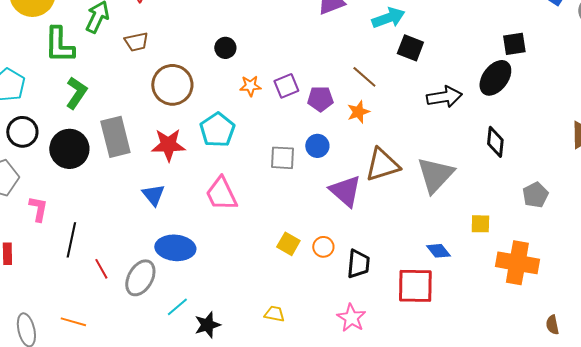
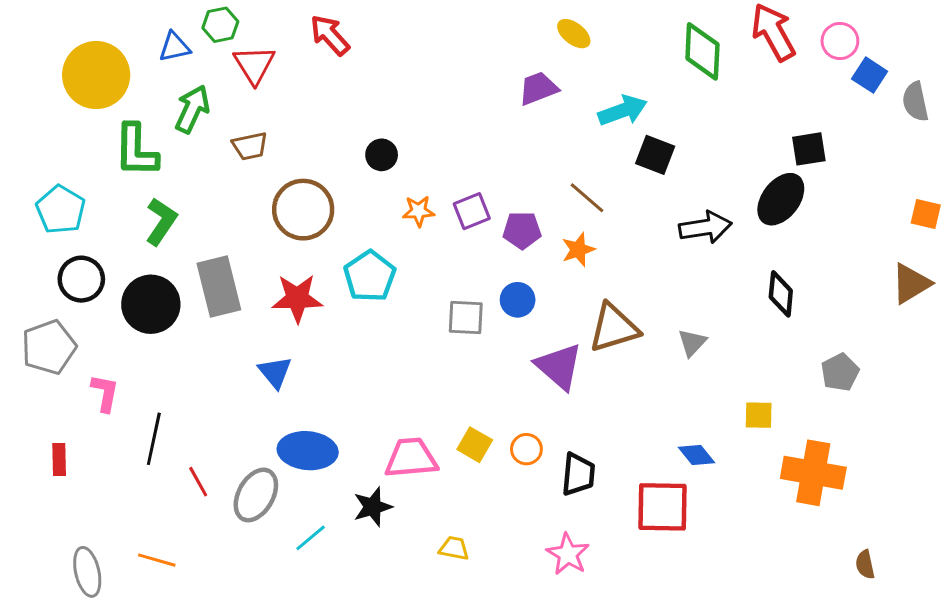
gray triangle: (435, 175) -> (692, 343), size x0.5
pink trapezoid: (221, 194) -> (411, 458), moved, turned 111
black star: (207, 325) -> (373, 507), moved

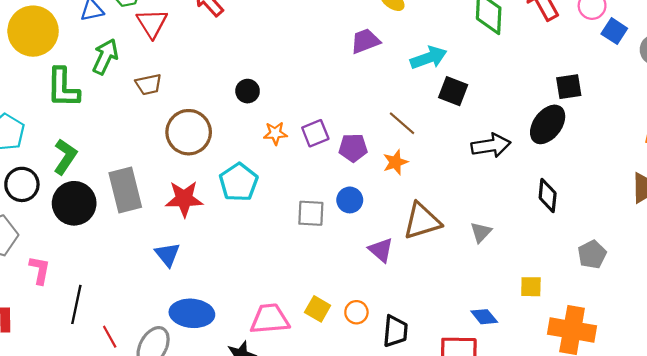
green L-shape: (161, 221) -> (65, 157), moved
purple triangle: (559, 366) -> (381, 250), size x0.7

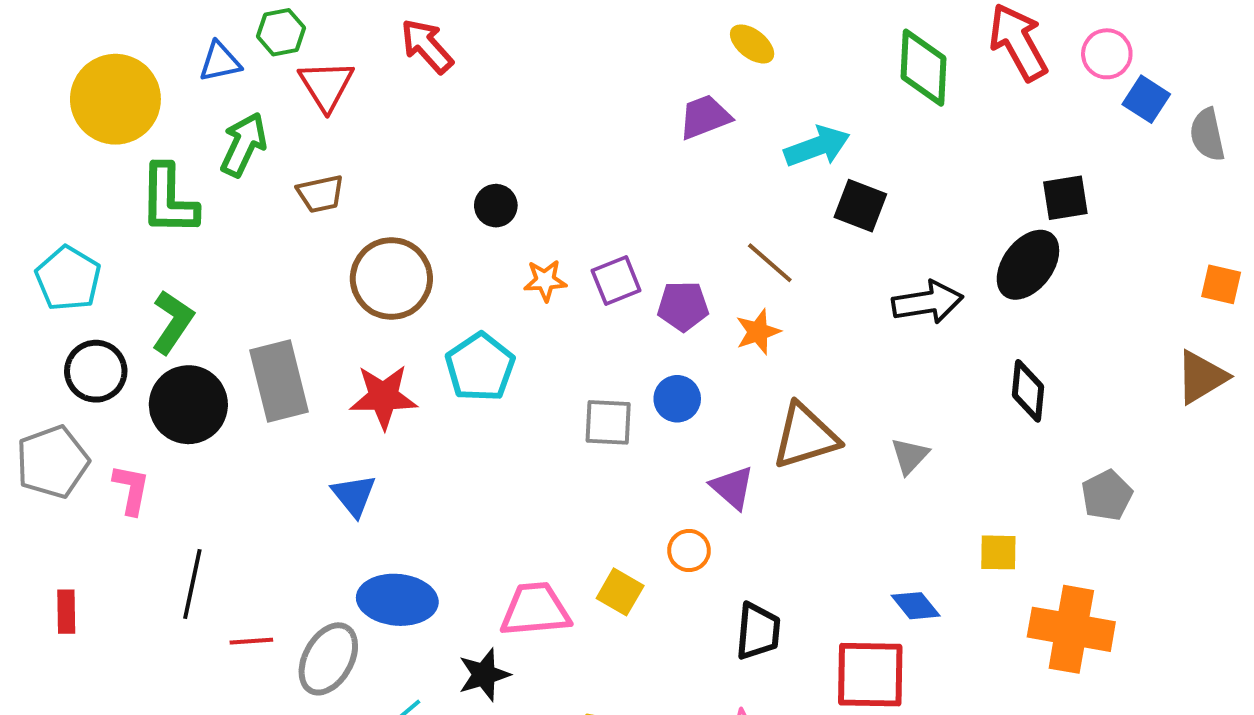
pink L-shape: (40, 270) -> (131, 489), moved
orange circle: (356, 312) -> (689, 551), moved
red line: (110, 337) -> (251, 641), turned -65

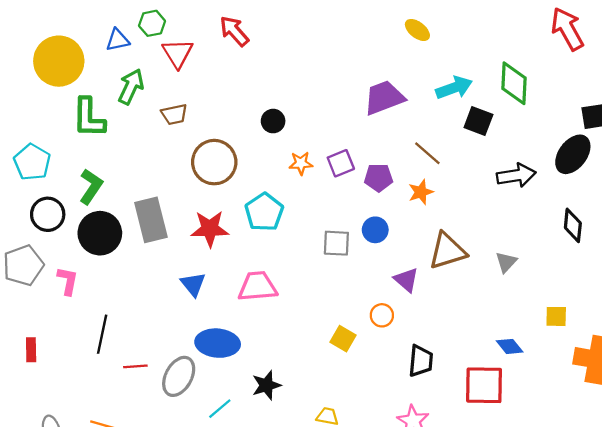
green diamond: (924, 68) -> (514, 83), moved
purple trapezoid: (705, 117) -> (384, 98), moved, size x1.4
pink trapezoid: (535, 610) -> (258, 286), moved

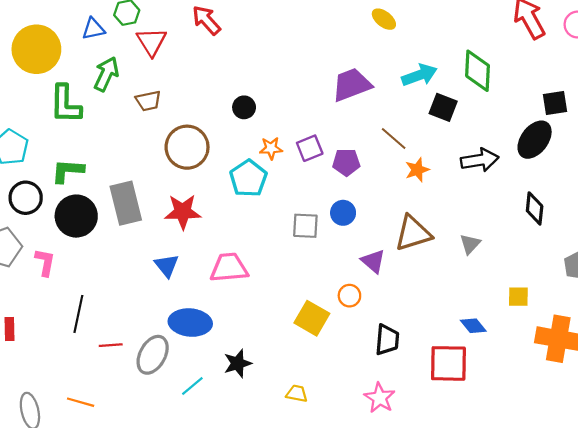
green L-shape: (91, 187) -> (68, 171), turned -120
orange star: (421, 192) -> (417, 170), moved
cyan pentagon: (264, 212) -> (248, 178), moved
yellow square: (343, 339) -> (312, 318), size x1.4

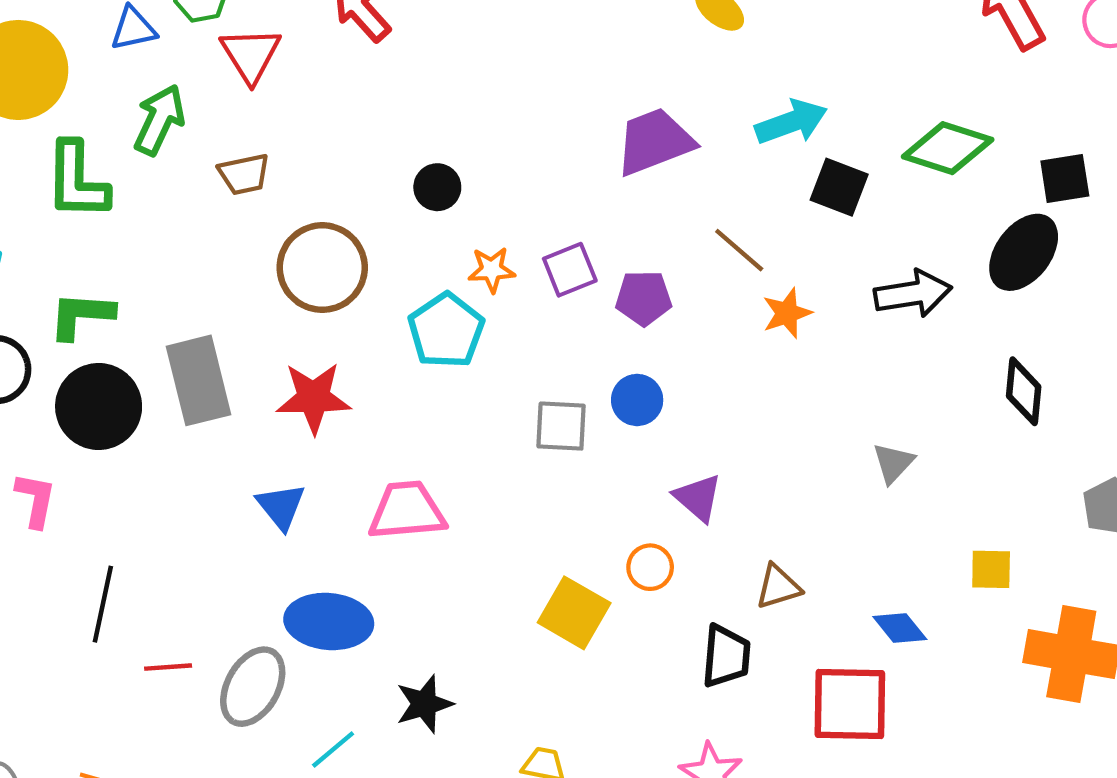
green diamond: (478, 71) -> (948, 148), moved, turned -75
brown triangle: (413, 233) -> (778, 587), moved, size x0.6

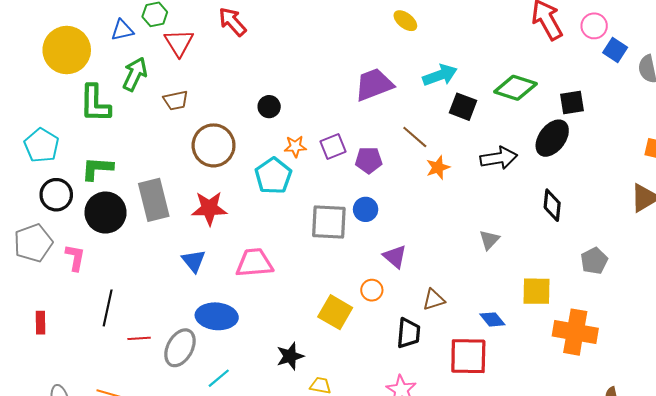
gray square: (561, 426) -> (329, 222), size x1.4
yellow square: (991, 569) -> (536, 291), size x1.4
black star: (424, 704) -> (290, 356), moved

